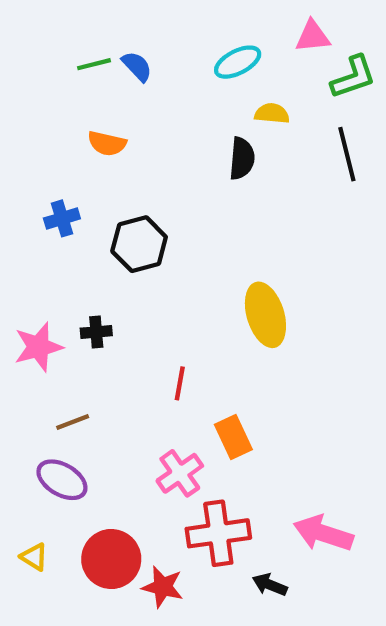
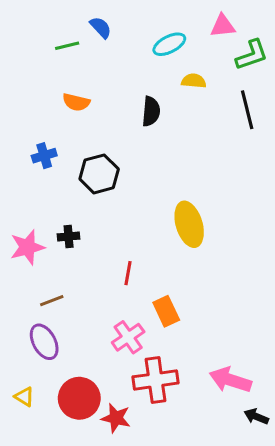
blue semicircle: (137, 66) -> (101, 27), moved
black semicircle: (242, 158) -> (151, 111), moved
purple ellipse: (62, 480) -> (44, 342), turned 32
black arrow: (270, 585) -> (256, 417), moved

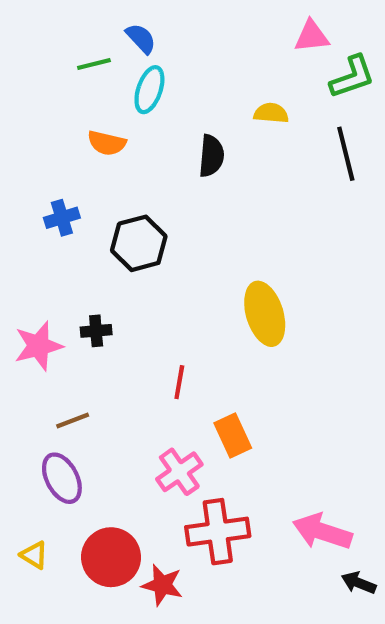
cyan ellipse: (169, 44) -> (149, 90), moved, turned -44

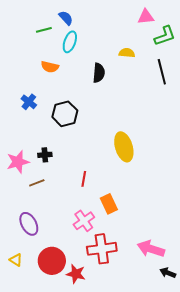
blue cross: (62, 218) -> (29, 102), turned -35
brown line: (73, 421) -> (37, 183), moved

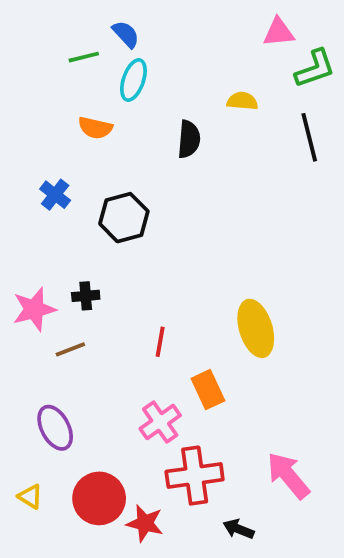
yellow ellipse: (124, 147) -> (256, 328), moved
pink arrow: (151, 249) -> (288, 476), turned 32
black arrow: (168, 273) -> (239, 529), moved

